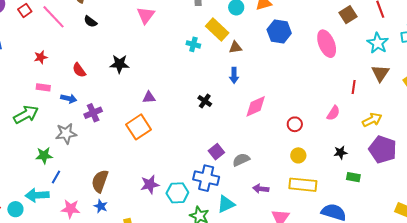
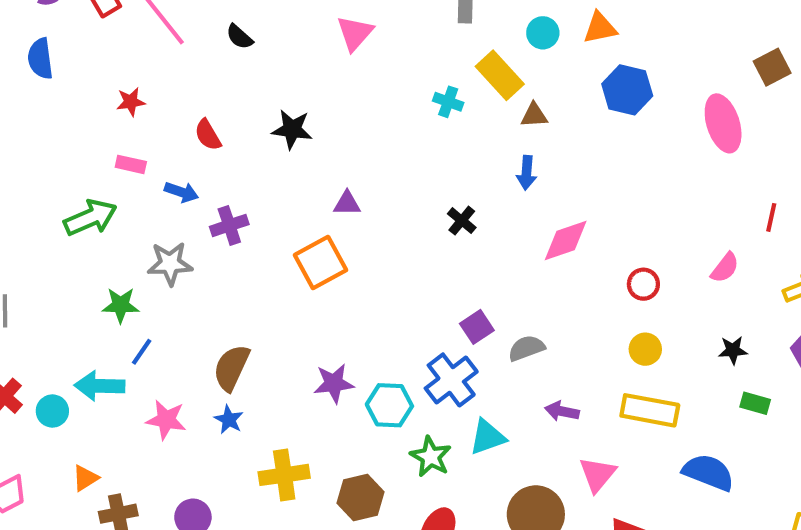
blue cross: (206, 178) -> (451, 380), turned 35

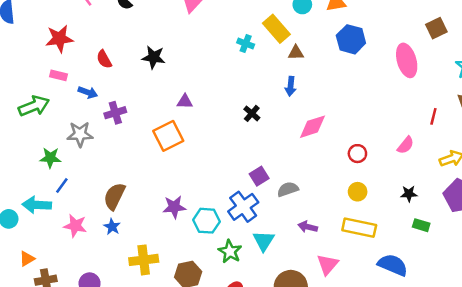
red star: (131, 102) -> (59, 39), size x1.6
cyan triangle: (488, 437) -> (264, 241), turned -40

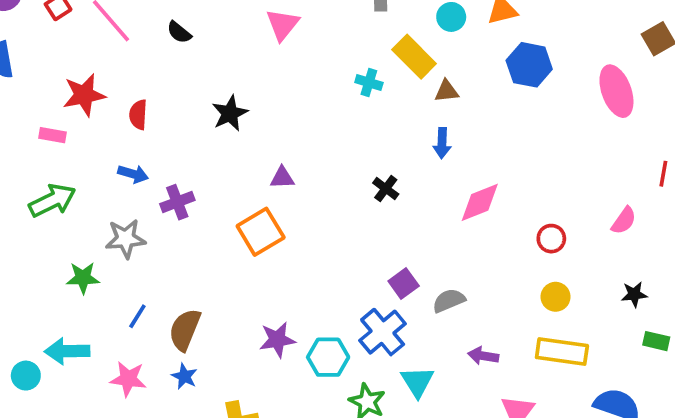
black star: (154, 57) -> (230, 113), turned -30
red semicircle: (104, 59) -> (138, 115), moved, turned 36
pink rectangle: (58, 75) -> (52, 135), moved
blue line: (62, 185) -> (137, 316), moved

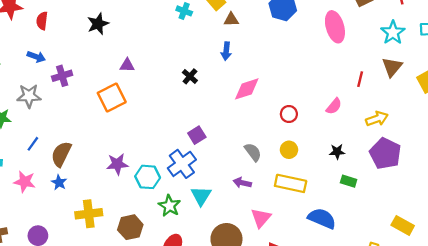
gray semicircle: (449, 301) -> (253, 152), moved, turned 72

